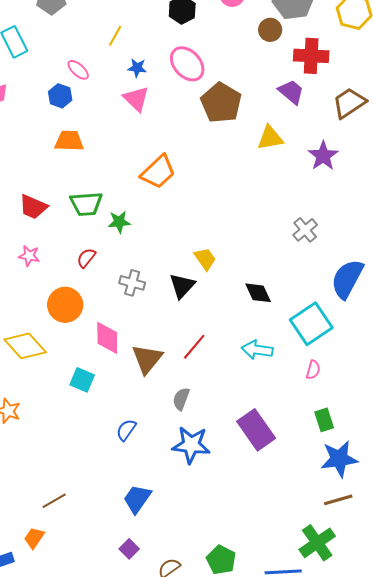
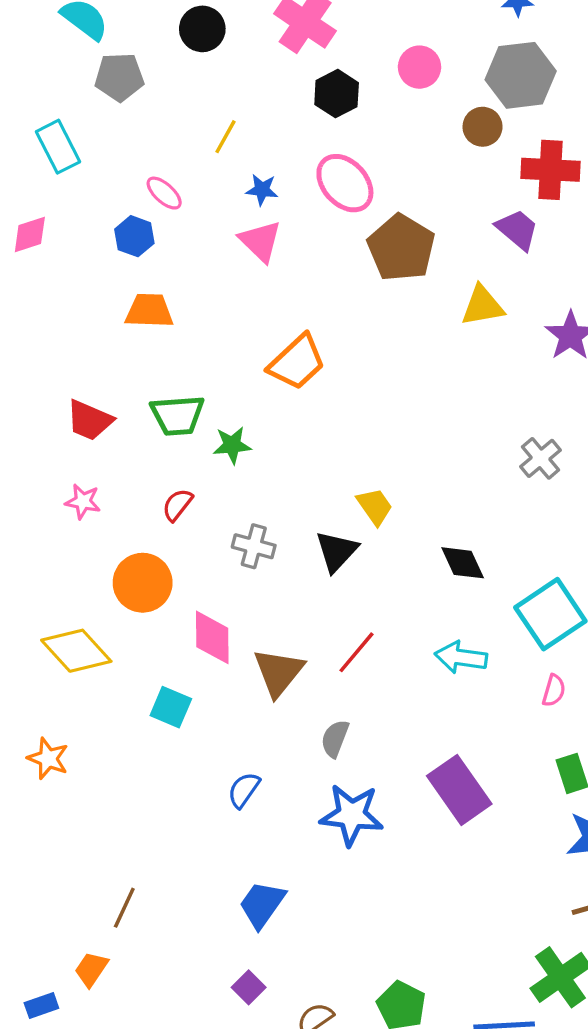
brown line: (54, 501) -> (124, 908), turned -35

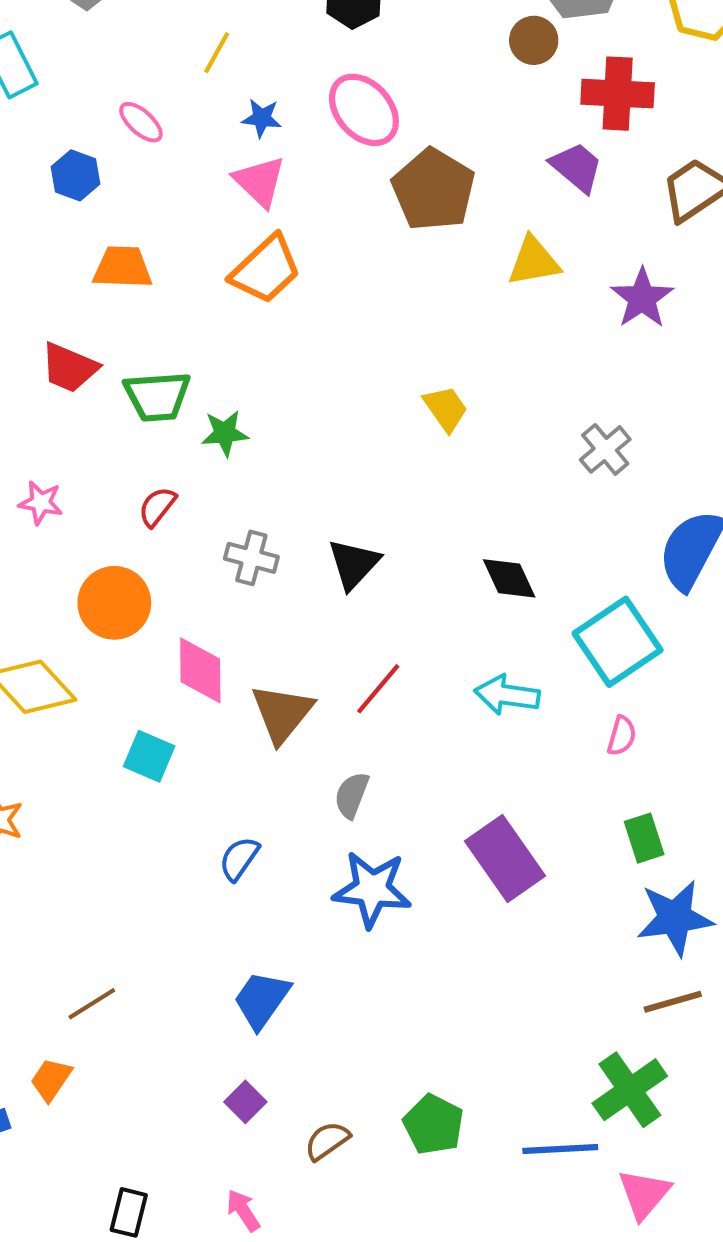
blue hexagon: (134, 236) -> (75, 175), moved
orange trapezoid: (297, 362) -> (266, 269), moved
red trapezoid: (90, 420) -> (69, 368), moved
yellow trapezoid: (375, 506) -> (446, 409), moved
brown line: (124, 908) -> (92, 1004), turned 33

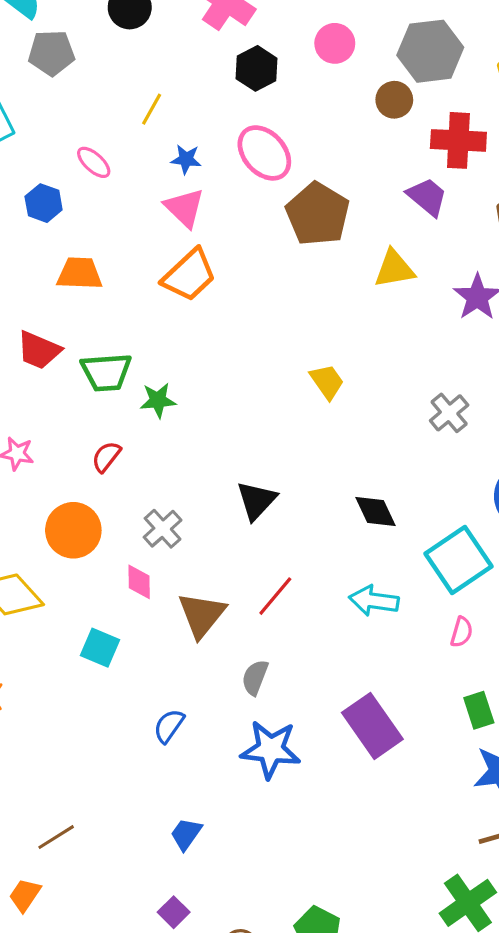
gray cross: (251, 558) -> (163, 529), moved, turned 33
pink diamond: (200, 670) -> (139, 582), size x0.7
blue trapezoid: (262, 1000) -> (186, 834), size x0.7

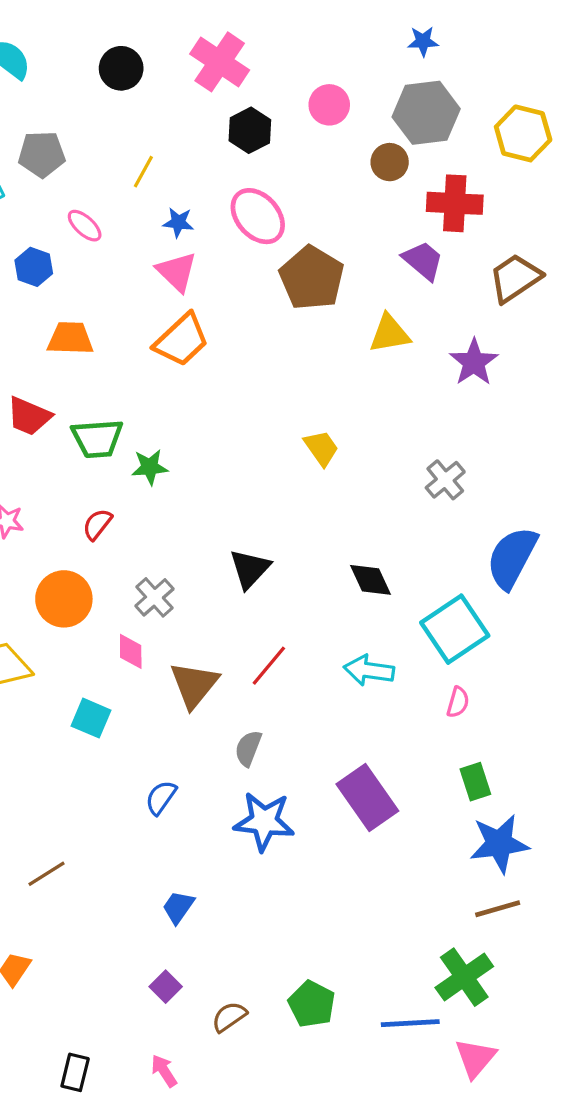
gray pentagon: (51, 53) -> (42, 154), moved
brown line: (56, 837) -> (46, 874), moved

